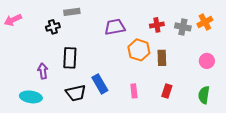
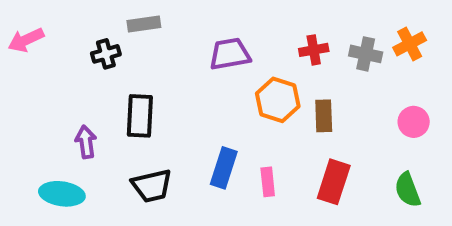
blue rectangle: (100, 84) -> (224, 168), moved, turned 48
red rectangle: (167, 91) -> (334, 182), size x1.5
green semicircle: (204, 95) -> (408, 190), turned -30

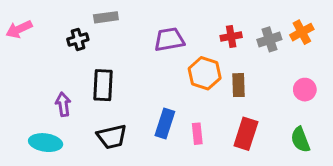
gray cross: (366, 54) -> (269, 39), turned -30

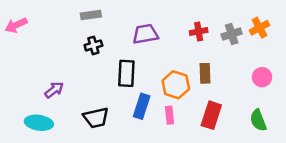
black cross: (78, 39) -> (93, 45), moved
orange hexagon: (205, 73) -> (176, 85), moved
black rectangle: (103, 85) -> (126, 73), moved
purple arrow: (63, 104) -> (54, 90), turned 60

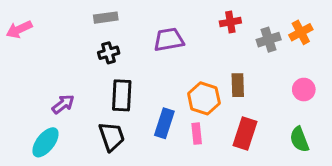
red cross: (199, 31) -> (230, 22), moved
black rectangle: (126, 73) -> (122, 95), moved
black trapezoid: (96, 118) -> (112, 136), turned -96
cyan ellipse: (39, 123) -> (45, 142), turned -60

